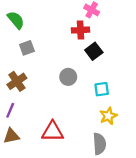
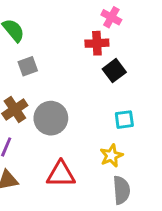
gray circle: (68, 77) -> (51, 118), moved, size x1.5
yellow star: (108, 116) -> (111, 156), moved

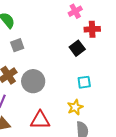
pink cross: (111, 17) -> (75, 11), turned 32
red cross: (97, 43) -> (92, 29), moved

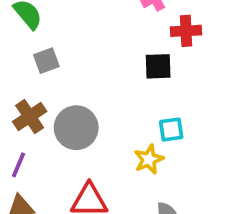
black square: (77, 48) -> (158, 66), turned 35
yellow star: (75, 107) -> (149, 159), moved

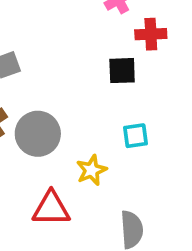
yellow star: (149, 159) -> (91, 170), moved

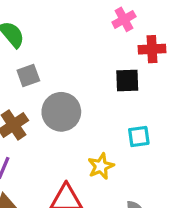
gray circle: (38, 134) -> (61, 112), moved

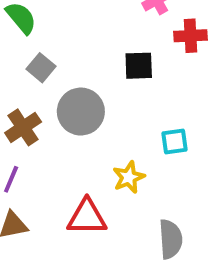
gray square: (28, 76) -> (41, 68), turned -30
black square: (127, 80) -> (139, 66), moved

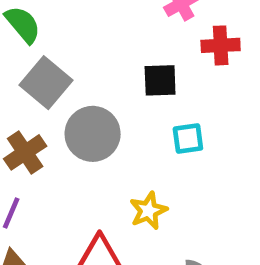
gray square: (41, 68) -> (46, 83), size x1.5
cyan square: (175, 141) -> (188, 139), moved

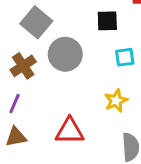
yellow star: (148, 211) -> (116, 101), moved

